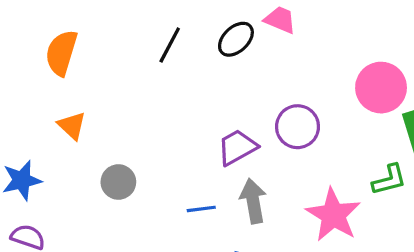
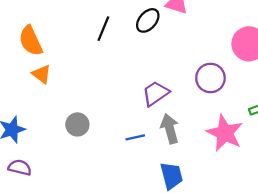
orange semicircle: (61, 53) -> (31, 41), turned -36
orange triangle: (72, 126) -> (41, 74), moved
purple circle: (298, 127) -> (210, 78), moved

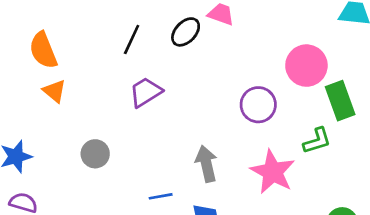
purple trapezoid: (156, 93) -> (146, 92), moved
blue line: (135, 137) -> (161, 196), moved

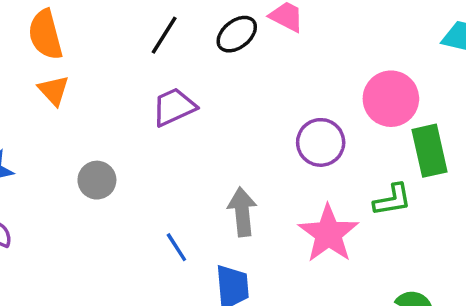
blue line: (161, 196) -> (176, 247), turned 60

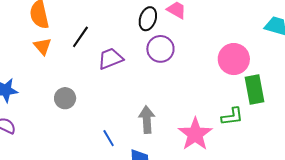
black ellipse: (237, 34) -> (148, 19), turned -35
black line: (164, 35) -> (80, 37), moved
purple circle: (321, 142) -> (160, 49), moved

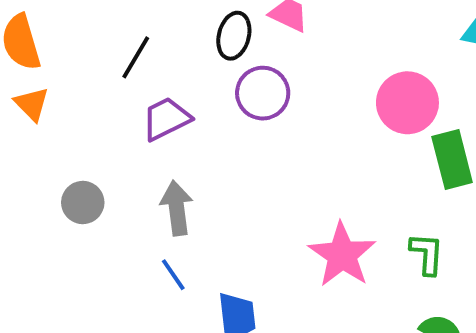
black line: (80, 37) -> (136, 57), moved
green L-shape: (232, 116) -> (427, 254), moved, turned -75
gray arrow: (147, 120) -> (177, 208), moved

